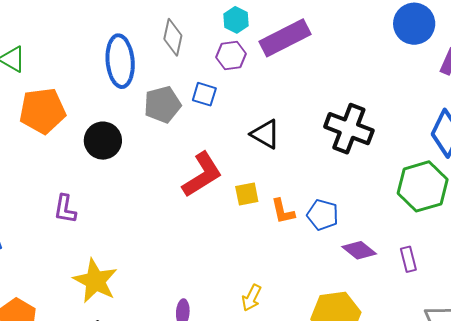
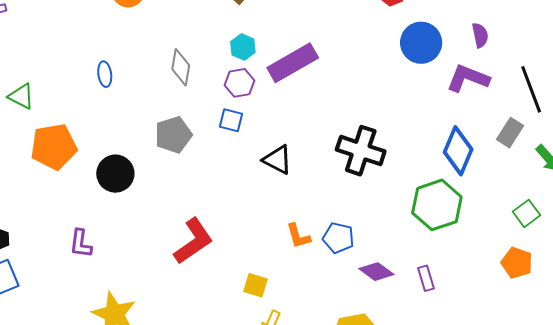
blue ellipse: (120, 61) -> (105, 74), moved, size x0.5
blue square: (204, 94) -> (231, 120), moved
red L-shape: (202, 175) -> (193, 241), moved
yellow square: (247, 194) -> (256, 285), moved, turned 30

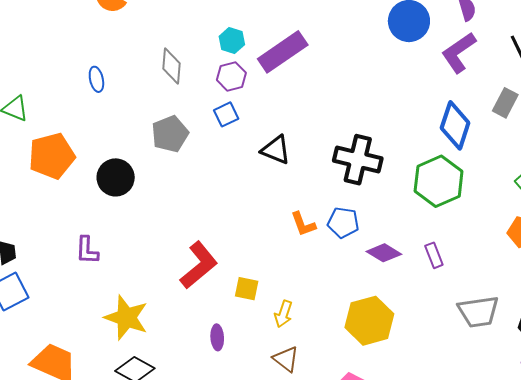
purple L-shape: (468, 78) -> (459, 52), turned -51
blue square: (231, 120) -> (226, 114), turned -35
black cross: (361, 151) -> (358, 160), moved
red L-shape: (193, 241) -> (199, 265), moved
yellow square: (256, 285) -> (247, 289), moved

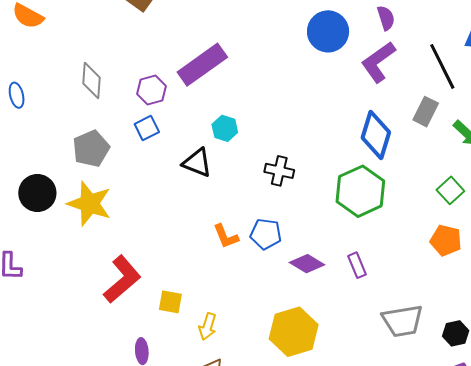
cyan hexagon: (232, 40) -> (225, 128), moved
black cross: (358, 160) -> (279, 171), size x0.6
yellow star: (126, 318) -> (89, 204), moved

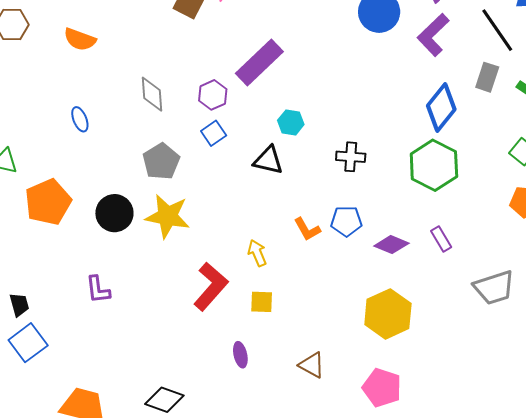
blue diamond: (376, 135) -> (441, 107), turned 30
yellow arrow: (208, 327) -> (257, 253), moved, turned 148

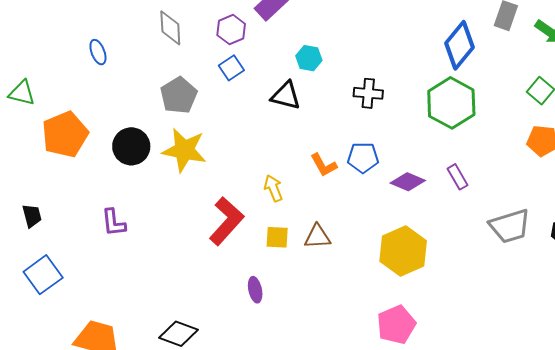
black trapezoid: (19, 305) -> (32, 216), moved
brown triangle: (312, 365) -> (317, 237), moved, turned -32
pink pentagon: (382, 388) -> (396, 325), turned 30

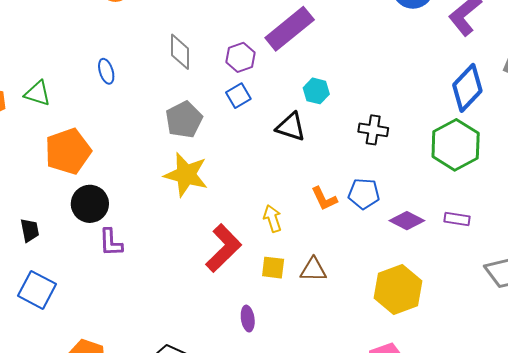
green triangle: (22, 93) -> (38, 93), moved
black circle: (131, 146) -> (90, 204), moved
purple rectangle: (458, 177) -> (457, 219), turned -55
blue square: (43, 275) -> (37, 290), turned -30

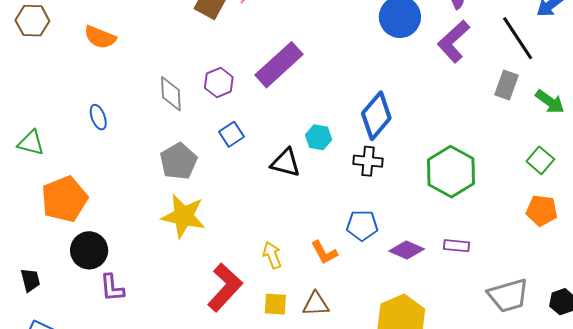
purple hexagon: (241, 57) -> (219, 83), moved
blue diamond: (467, 88) -> (376, 116), moved
cyan hexagon: (316, 91) -> (319, 137), moved
orange L-shape: (324, 199) -> (324, 252), moved

